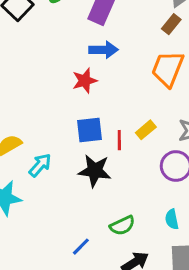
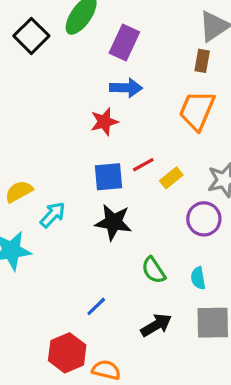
brown rectangle: (171, 24) -> (202, 61), turned -30
red line: (119, 140) -> (143, 165), moved, turned 60
green semicircle: (122, 226) -> (154, 270), moved, turned 80

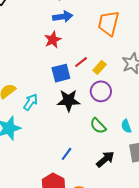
purple circle: (204, 219) -> (101, 91), moved

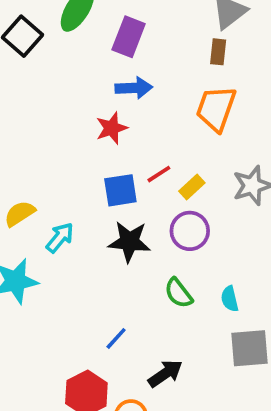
black arrow: (105, 159) -> (165, 373), moved

